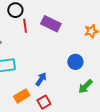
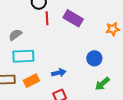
blue arrow: (41, 79) -> (59, 73), turned 40
orange rectangle: (22, 96) -> (31, 81), moved

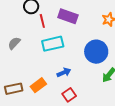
cyan rectangle: (23, 56) -> (53, 44), moved
blue circle: (94, 58) -> (96, 52), size x1.5

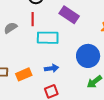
red line: (42, 21) -> (33, 19), moved

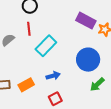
purple rectangle: (69, 15) -> (86, 21), moved
cyan rectangle: (48, 38) -> (46, 46), turned -40

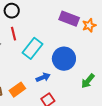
blue circle: (88, 60) -> (64, 59), moved

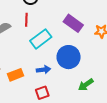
purple rectangle: (69, 19) -> (73, 23), moved

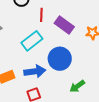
red line: (26, 20) -> (41, 15), moved
blue arrow: (44, 70) -> (35, 71), size x1.5

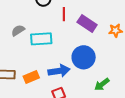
cyan rectangle: (32, 41) -> (41, 39), moved, turned 35

